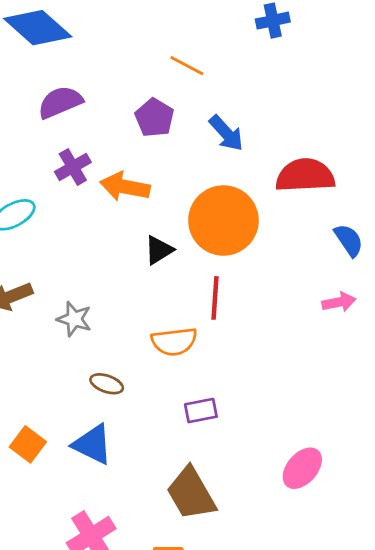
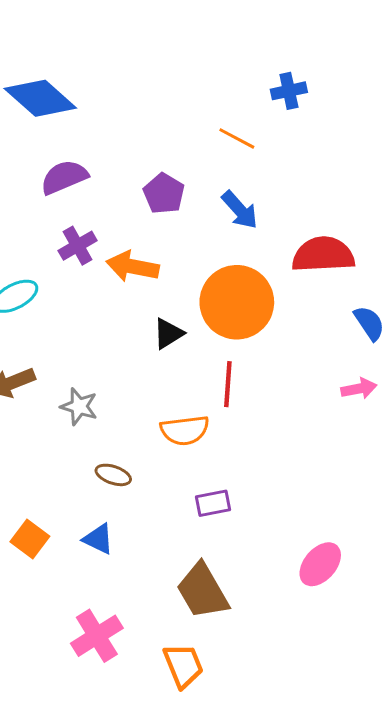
orange line: (187, 66) -> (237, 138), moved
blue triangle: (93, 444) -> (98, 539), size x0.7

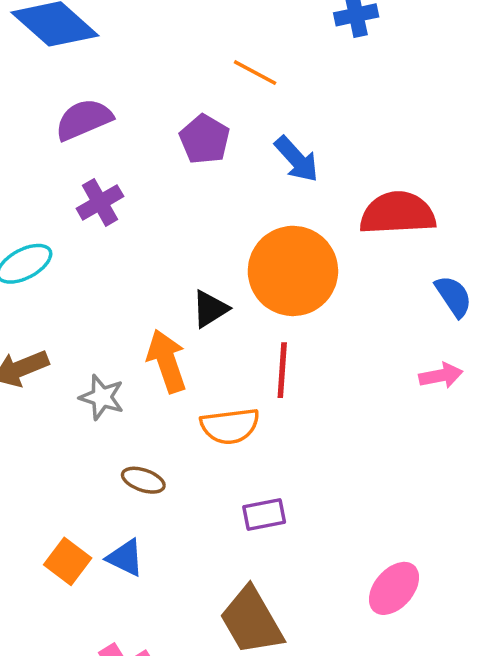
orange line: (237, 138) -> (255, 73), moved
orange arrow: (133, 266) -> (167, 361), moved, turned 60
orange square: (30, 539) -> (68, 561), moved

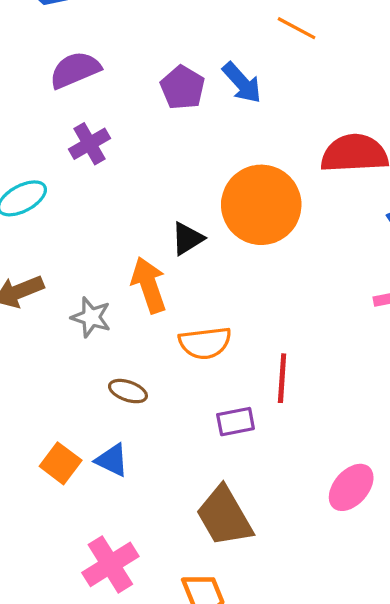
orange line: (255, 73) -> (297, 28), moved
blue arrow: (297, 159) -> (242, 83), moved
red line: (282, 370) -> (282, 378), moved

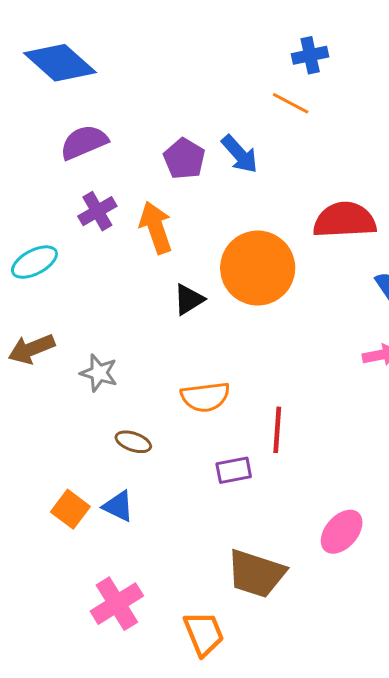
orange arrow: (149, 285) -> (156, 228), moved
brown trapezoid: (224, 516) -> (256, 574), moved, turned -42

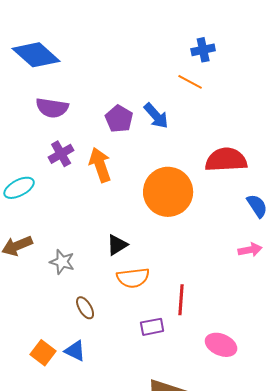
purple semicircle: (84, 142) -> (52, 108), turned -148
black triangle: (189, 299) -> (117, 245), moved
brown ellipse: (133, 442) -> (85, 308), turned 40
pink ellipse: (342, 532) -> (221, 345), moved, turned 72

